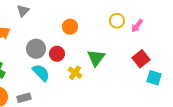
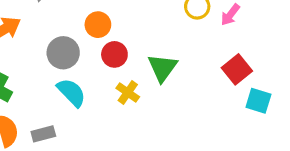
orange circle: (70, 27) -> (98, 25), moved
red circle: (57, 54) -> (114, 54), moved

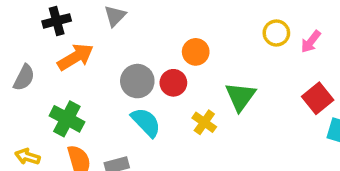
orange circle: (98, 25) -> (196, 52), moved
red circle: (114, 54) -> (173, 83), moved

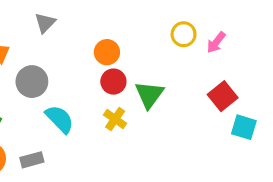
gray triangle: (115, 16) -> (45, 23), moved
gray circle: (137, 81) -> (32, 82), moved
red circle: (173, 83) -> (113, 82), moved

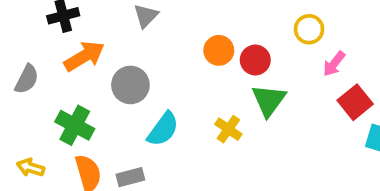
pink arrow: (216, 42) -> (334, 64), moved
red circle: (113, 82) -> (255, 60), moved
cyan semicircle: (60, 119) -> (163, 129), turned 80

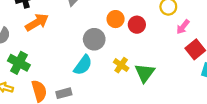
gray circle: (130, 85) -> (94, 39), moved
green triangle: (269, 100) -> (145, 73), moved
green cross: (75, 125) -> (19, 63), moved

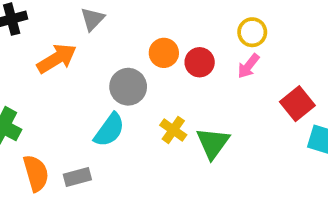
orange arrow: (37, 22) -> (57, 59), moved
pink arrow: (183, 27) -> (248, 66), moved

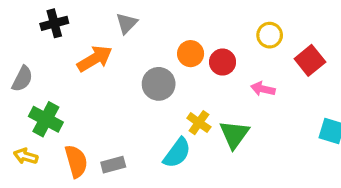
pink arrow: (248, 66) -> (263, 89), moved, turned 65
red square: (297, 104) -> (310, 60), moved
cyan semicircle: (109, 130) -> (177, 153), moved

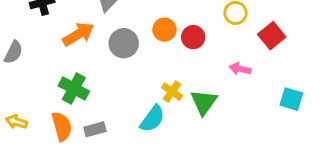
gray circle: (159, 84) -> (124, 43), moved
pink arrow: (263, 89) -> (240, 69), moved
green cross: (46, 119) -> (74, 89), moved

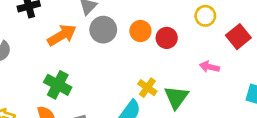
gray circle: (124, 43) -> (103, 30), moved

